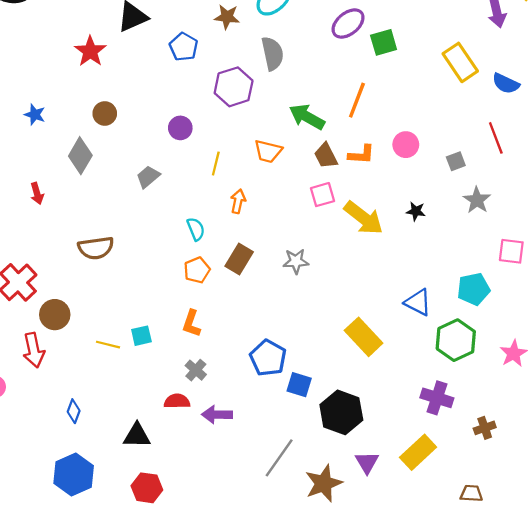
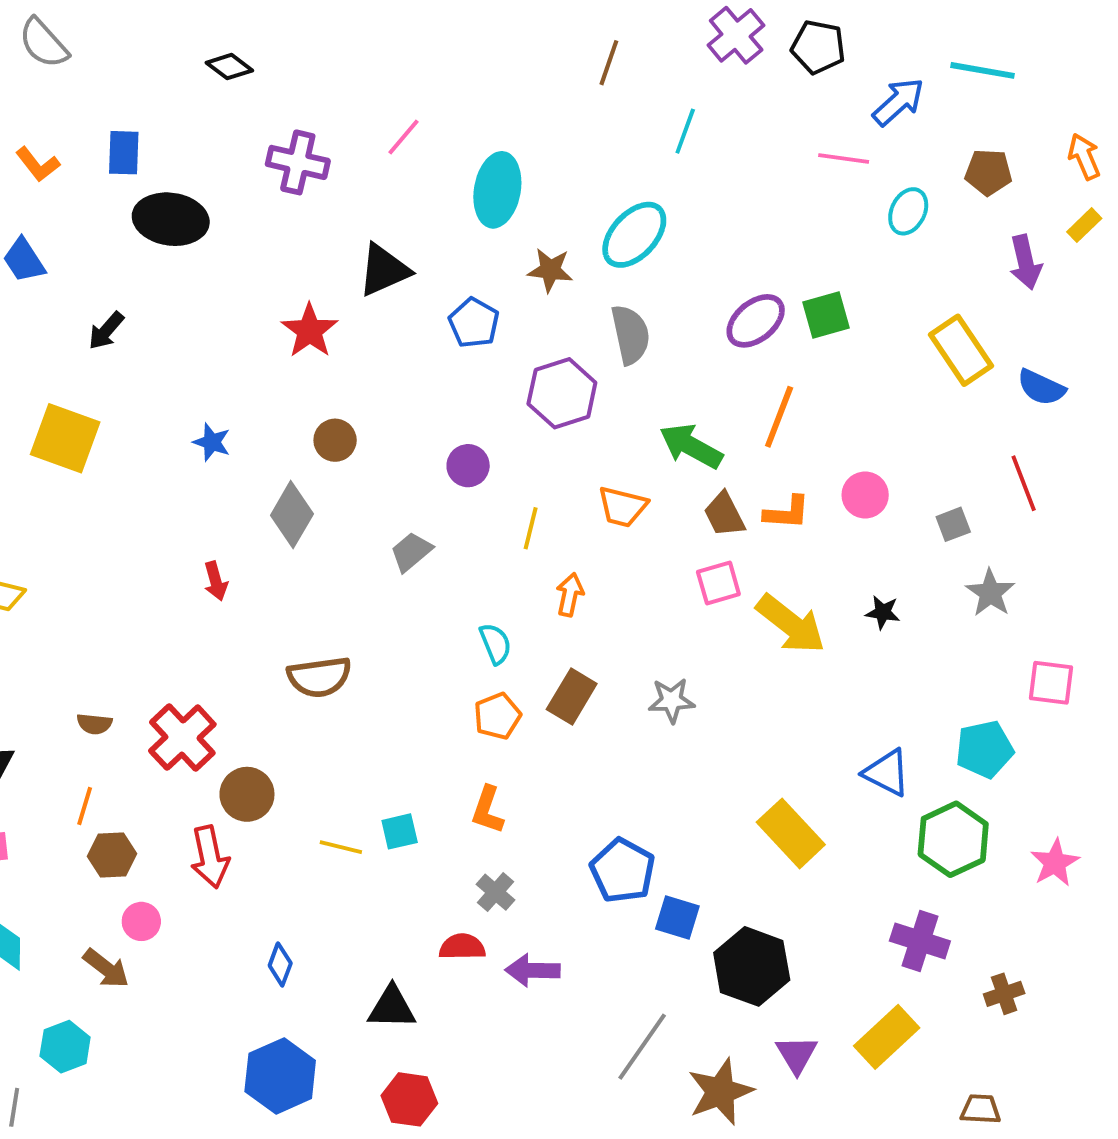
purple ellipse: (348, 24) -> (756, 321), moved

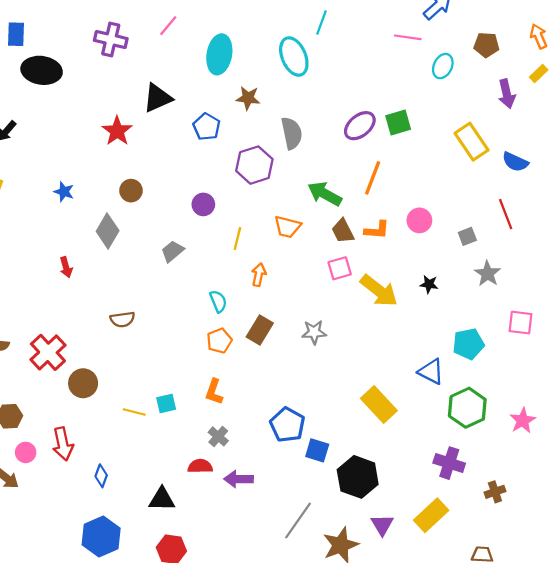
cyan ellipse: (634, 235) -> (294, 57), moved, turned -66
brown semicircle: (319, 677) -> (122, 319), size x0.7
cyan pentagon: (984, 749) -> (468, 344), moved
red arrow: (210, 857) -> (63, 444), moved

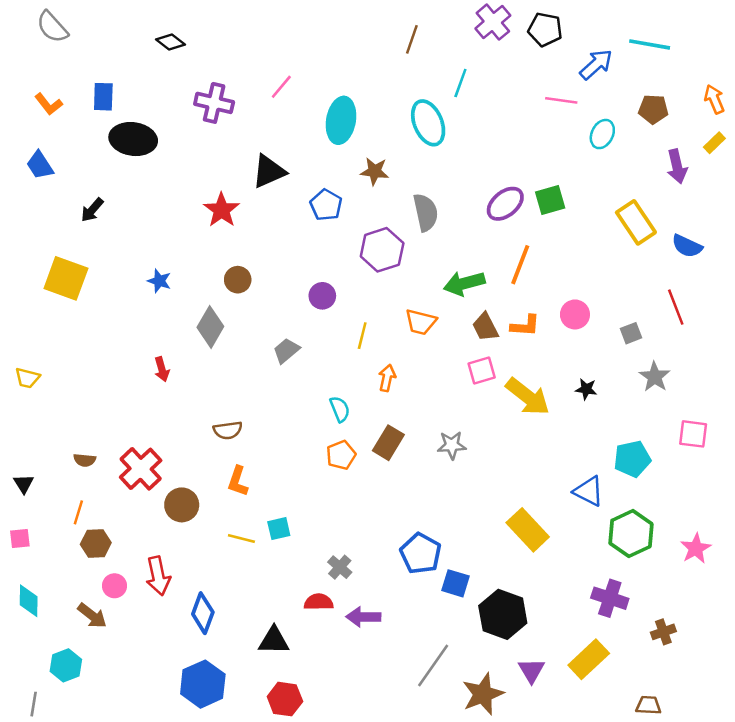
green arrow: (325, 194) -> (464, 283), turned -44
orange L-shape: (214, 392) -> (238, 481), moved
blue diamond: (101, 476) -> (203, 613), size x1.5

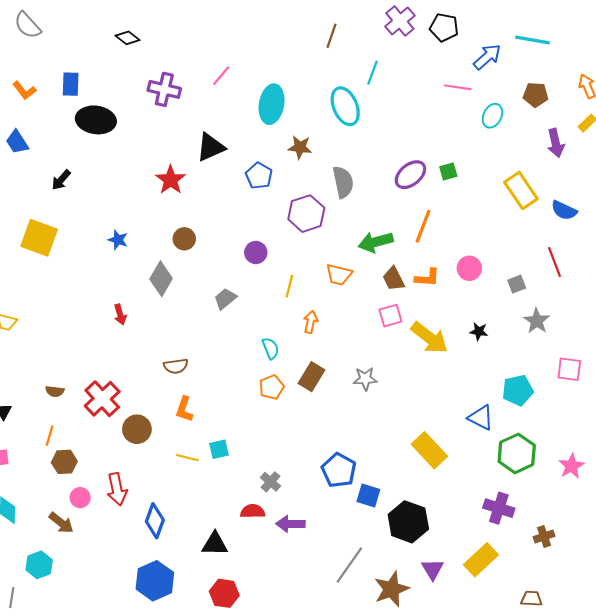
green square: (550, 200) -> (448, 171), size x0.7

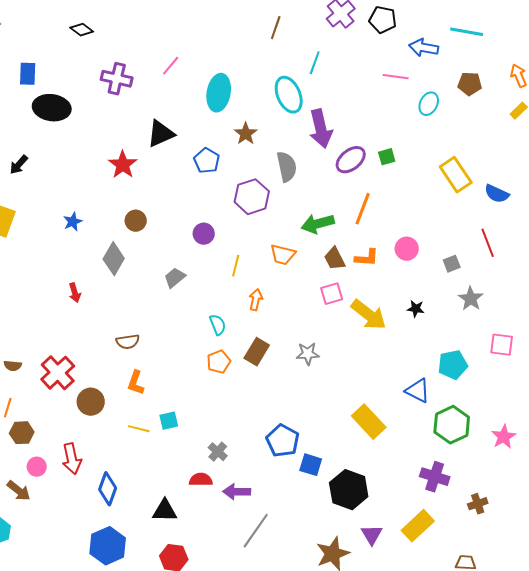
blue arrow: (487, 57) -> (424, 48), turned -128
purple arrow: (556, 143) -> (321, 129), moved, size x1.4
brown star: (300, 147) -> (246, 134), turned 30
blue star: (118, 240) -> (73, 222), turned 30
gray line: (349, 565) -> (256, 531), moved

